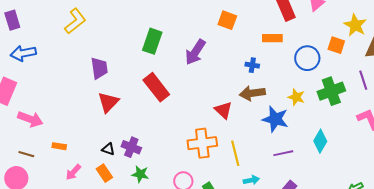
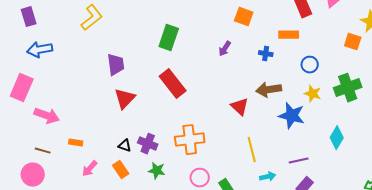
purple arrow: (195, 52) -> (225, 49), moved, size x0.6
blue circle: (307, 58) -> (310, 65), moved, size x0.7
blue cross: (252, 65) -> (266, 54), moved
orange cross: (202, 143) -> (190, 140), moved
purple line: (283, 153) -> (299, 161), moved

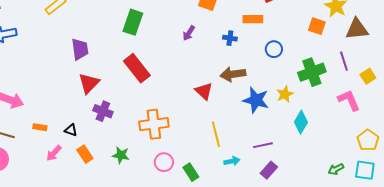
yellow star: (313, 94) -> (285, 94), moved, turned 30
purple cross: (148, 144) -> (103, 111), moved
black triangle: (125, 146) -> (71, 130), moved

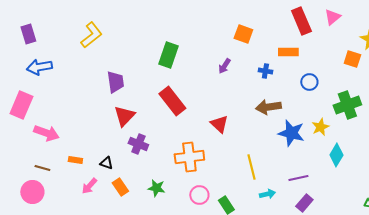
red triangle: (204, 91) -> (219, 124), moved

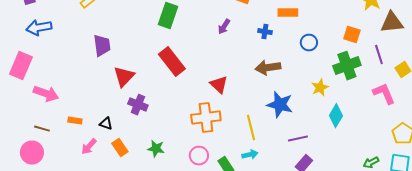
orange square: (352, 59) -> (352, 35), moved
purple trapezoid: (115, 82) -> (102, 46), moved
blue star: (291, 133) -> (280, 105), moved
orange cross: (189, 157) -> (206, 118), moved
cyan arrow: (267, 194) -> (250, 155), moved

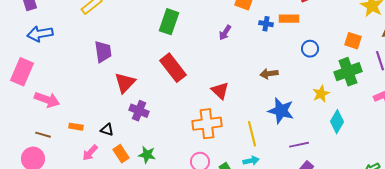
blue cross: (265, 32) -> (266, 24), moved
brown arrow: (268, 68) -> (269, 74), size x0.7
green star: (156, 149) -> (147, 155), moved

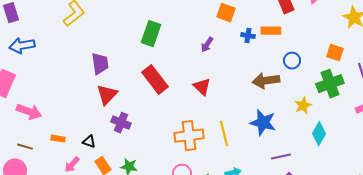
purple trapezoid: (103, 52) -> (100, 64), moved
brown arrow: (269, 74) -> (266, 81), moved, size x1.5
red triangle: (220, 91) -> (202, 87), moved
yellow line: (252, 134) -> (224, 134), moved

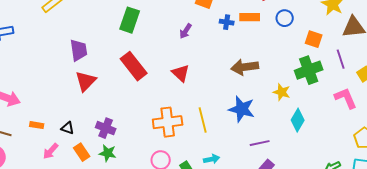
blue circle: (292, 61) -> (285, 18), moved
yellow star: (303, 106) -> (282, 92), turned -30
purple cross: (121, 123) -> (106, 128), moved

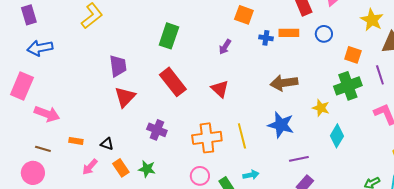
purple cross: (106, 128) -> (157, 130), moved

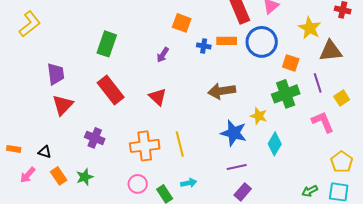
blue circle: (324, 34) -> (262, 42), size x1.8
blue star: (281, 125) -> (234, 133), moved
green star: (147, 169) -> (85, 177), turned -30

